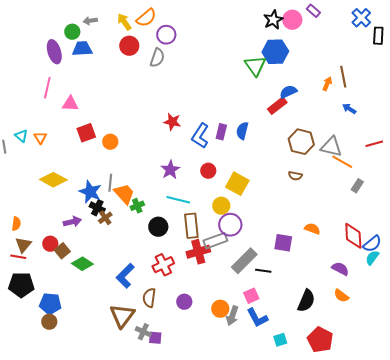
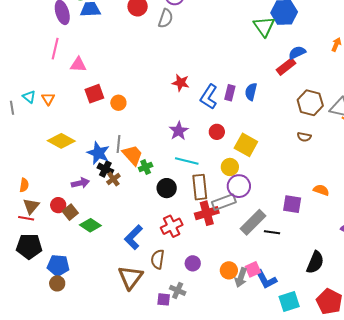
pink square: (251, 296) -> (253, 269), moved
gray cross: (143, 332) -> (178, 290), moved
cyan square: (280, 340) -> (289, 301), size x1.5

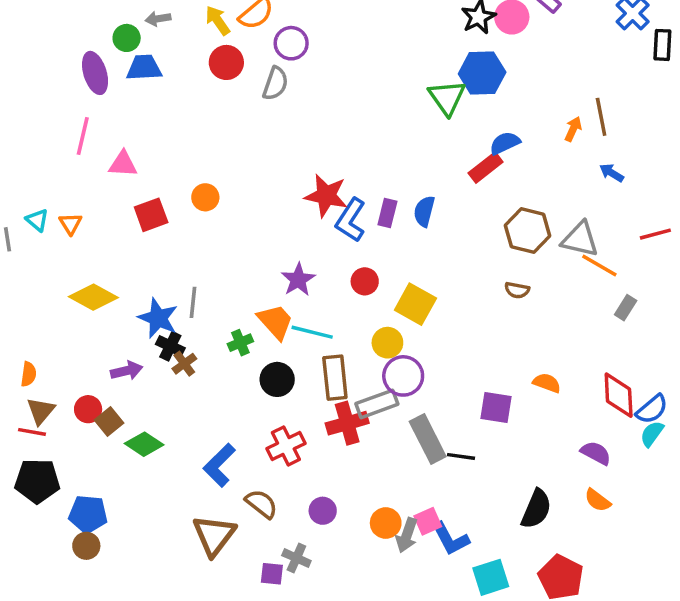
red star: (181, 83) -> (326, 196), moved, size x1.4
orange circle: (118, 103) -> (205, 197), moved
orange trapezoid: (133, 155) -> (275, 322), moved
gray rectangle: (253, 222) -> (428, 439), turned -72
brown semicircle: (158, 259) -> (261, 504), turned 120

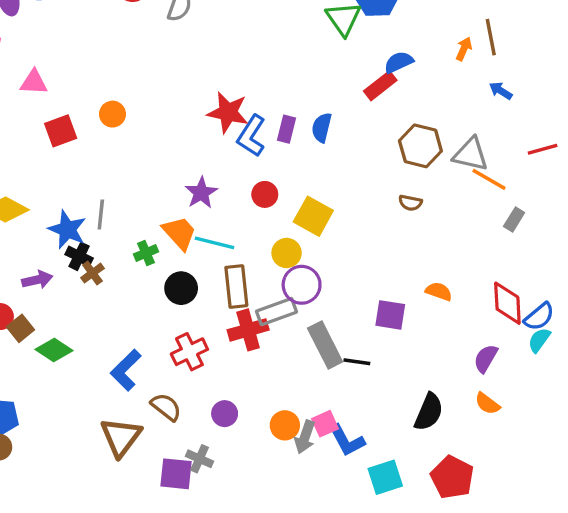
purple semicircle: (596, 453) -> (486, 358), turned -88
purple square: (272, 574) -> (176, 474), size x1.5

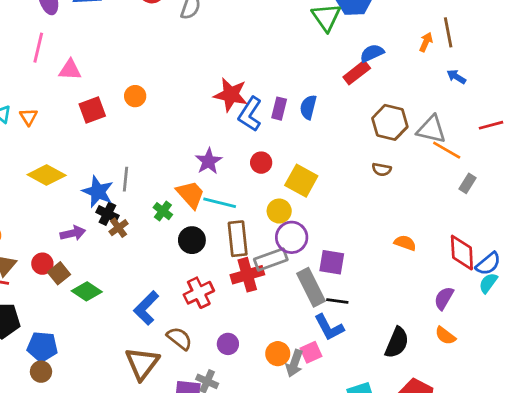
green cross: (146, 253) -> (163, 211), turned -30
purple square: (390, 315) -> (332, 262), moved
blue L-shape: (347, 440) -> (329, 327), moved

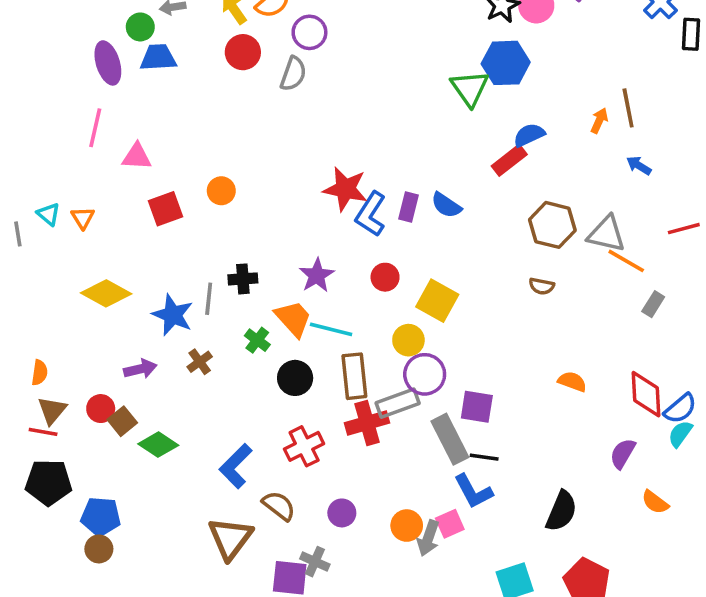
blue semicircle: (308, 107) -> (446, 205), turned -70
black cross: (107, 214) -> (243, 279), moved, turned -30
orange semicircle: (445, 336) -> (655, 502), moved

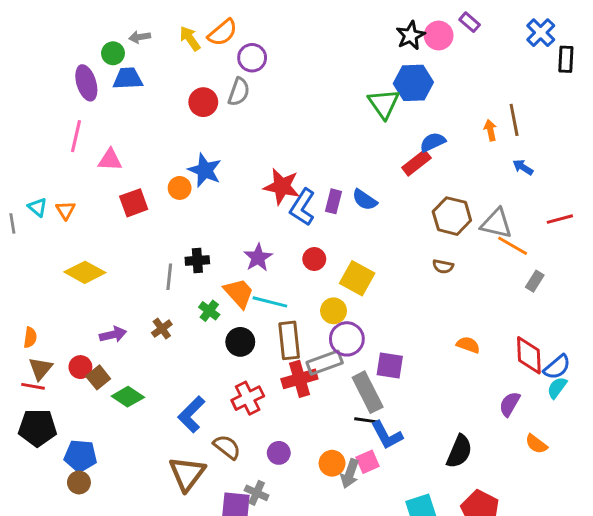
red circle: (243, 52) -> (203, 102), moved
orange arrow: (599, 121) -> (490, 130), turned -36
blue star: (173, 315) -> (205, 170), moved
black line: (484, 457) -> (366, 420), moved

